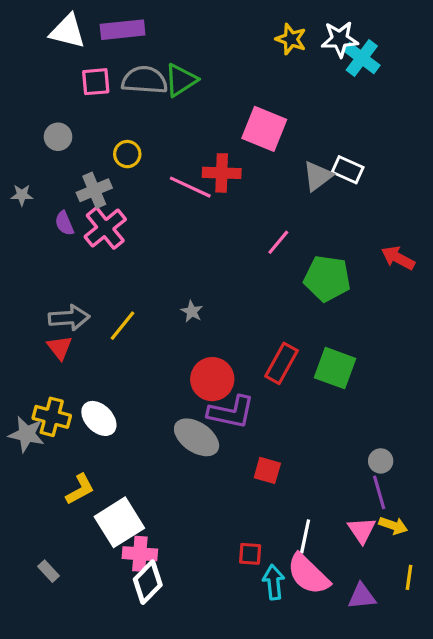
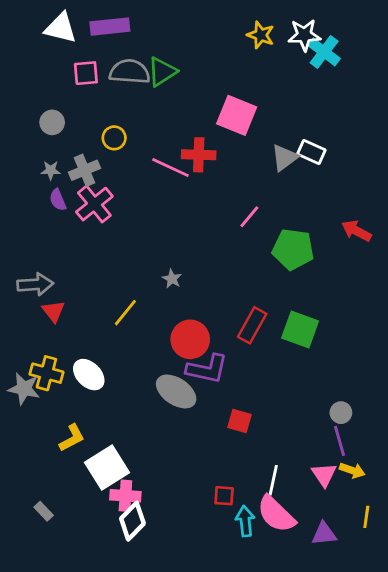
gray star: (22, 195) -> (51, 170), moved
gray arrow: (69, 318) -> (35, 284), moved
yellow line: (123, 326) -> (125, 313), moved

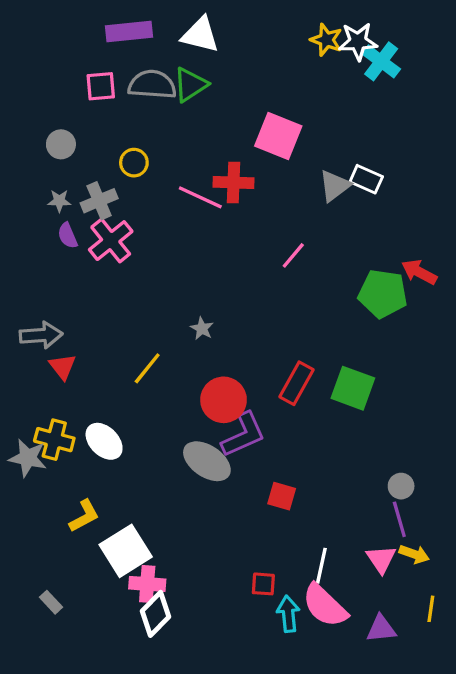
white triangle: (61, 28) -> (200, 35), moved
yellow star: (261, 35) -> (326, 40), moved
green pentagon: (293, 249) -> (383, 294), moved
purple L-shape: (207, 369) -> (243, 435), turned -36

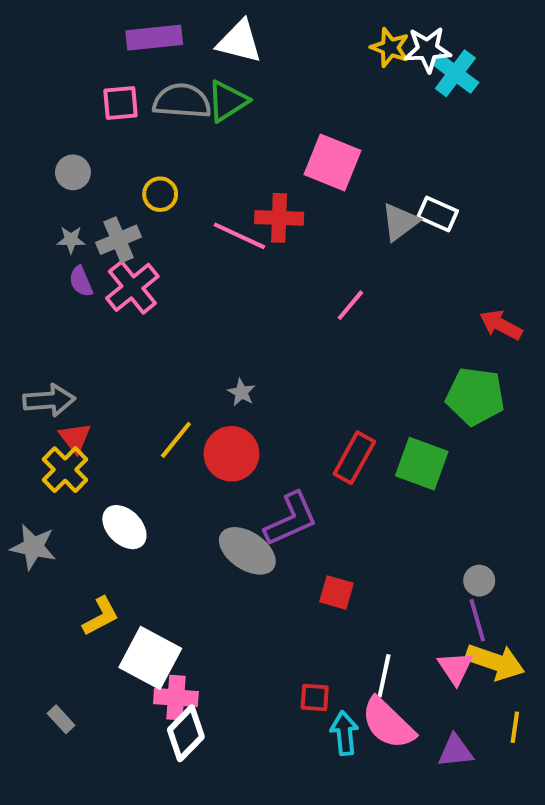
green pentagon: (383, 294) -> (475, 396), moved
red circle: (224, 400) -> (231, 454), moved
yellow cross: (54, 440) -> (65, 470), moved, turned 30
white square: (126, 551) -> (150, 658), turned -30
yellow arrow: (414, 554) -> (495, 662), size x1.6

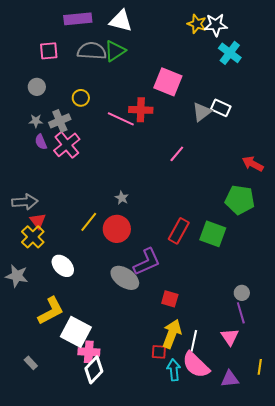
cyan cross: (455, 73) -> (230, 53), moved
pink square: (121, 103) -> (49, 51), moved
yellow L-shape: (101, 616) -> (51, 311), size x1.4
yellow arrow: (495, 662) -> (172, 334), moved, turned -88

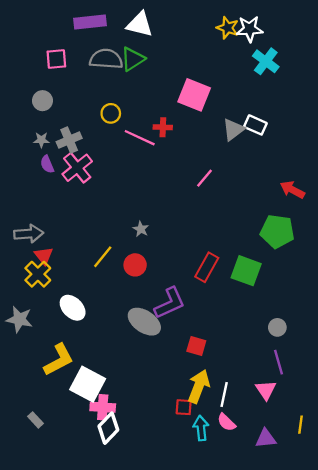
yellow circle: (81, 98) -> (111, 113), moved
red cross: (141, 110) -> (163, 127), size x0.7
red circle: (117, 229) -> (135, 265), size x0.7
gray circle: (242, 293) -> (277, 327), moved
pink semicircle: (196, 365) -> (226, 422), size x0.6

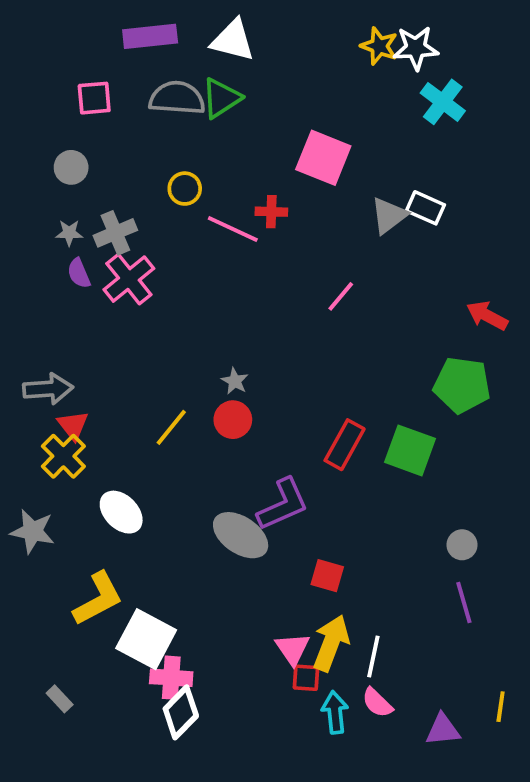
red circle: (135, 265) -> (233, 420), moved
pink triangle: (266, 390) -> (293, 649), moved

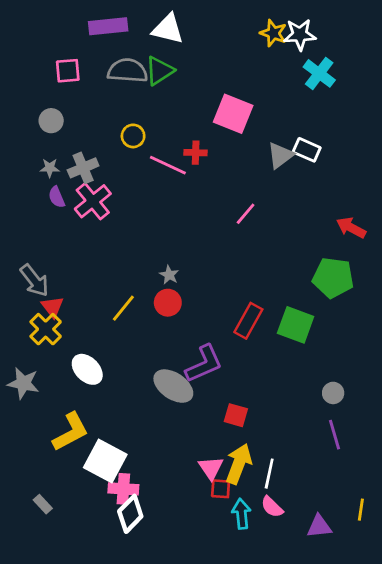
gray arrow: (48, 389) -> (34, 280), turned 56

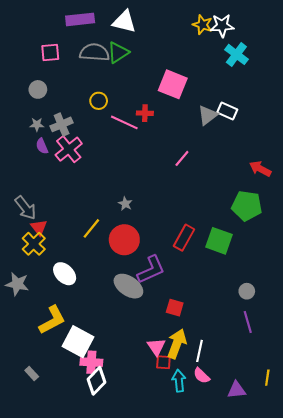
red circle: (168, 303) -> (124, 240), moved, size x1.5

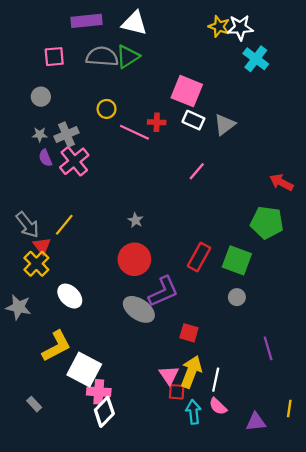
white rectangle: (227, 111) -> (193, 120), moved
yellow line: (91, 228) -> (64, 225), moved
gray circle: (247, 291) -> (237, 297), moved

